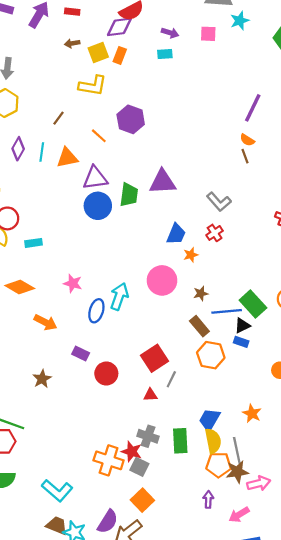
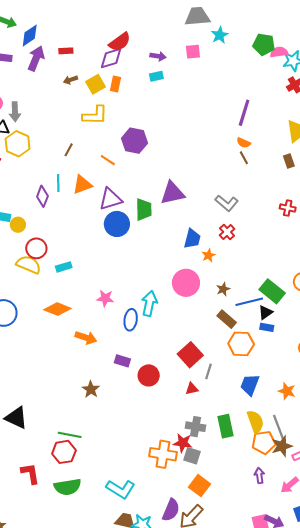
purple diamond: (18, 149) -> (42, 196), moved
blue trapezoid: (209, 420) -> (250, 385), moved

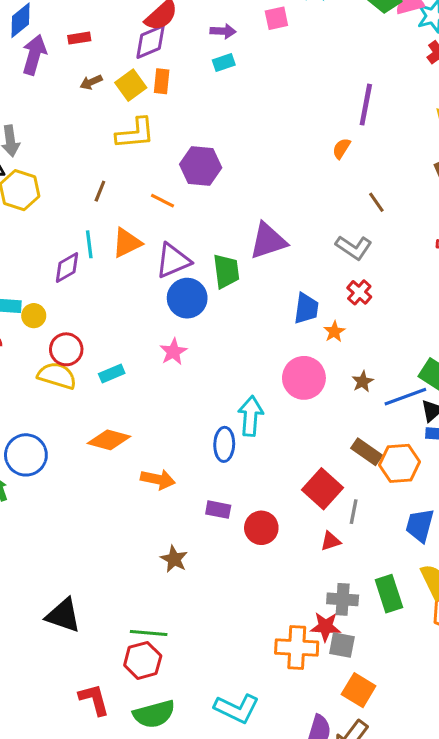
orange semicircle: (244, 143) -> (341, 148), moved, turned 104
brown line: (244, 158) -> (376, 202), moved
purple diamond: (42, 196) -> (67, 267), turned 45
pink star: (105, 298) -> (173, 352), moved, turned -30
brown rectangle: (227, 319) -> (367, 452), moved

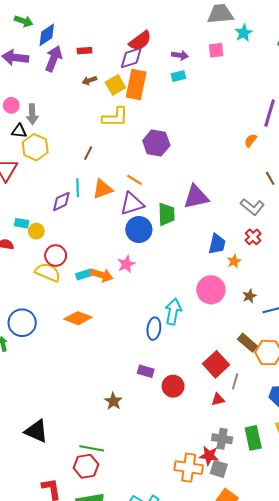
orange rectangle: (162, 81) -> (136, 84), size x1.8
orange line: (162, 201) -> (134, 180), moved
orange arrow: (158, 479) -> (102, 275), moved

